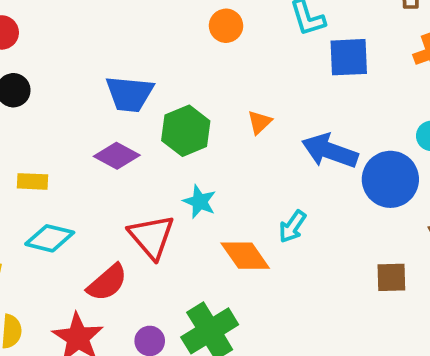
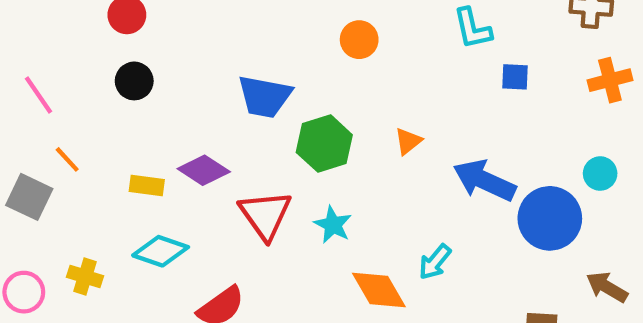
orange circle: (226, 26) -> (359, 40), moved
blue square: (349, 57) -> (515, 77), size x0.6
purple diamond: (117, 156) -> (204, 170), moved
red triangle: (151, 237) -> (265, 215), moved

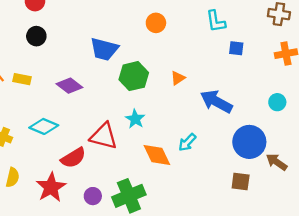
yellow rectangle: (147, 186) -> (22, 79), moved
red triangle: (265, 215) -> (104, 136), moved, turned -44
blue circle: (550, 218) -> (249, 142), moved

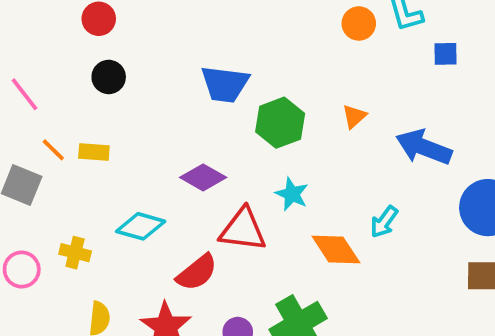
orange circle: (156, 23) -> (359, 23), moved
purple diamond: (69, 86) -> (203, 177), moved

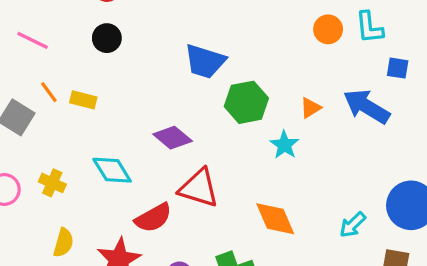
pink line: (25, 94) -> (33, 40), turned -36
blue arrow: (424, 147) -> (367, 107), moved
cyan star: (292, 194) -> (284, 145), moved
cyan arrow: (384, 222) -> (353, 225), moved
cyan diamond: (141, 226) -> (112, 170), turned 33

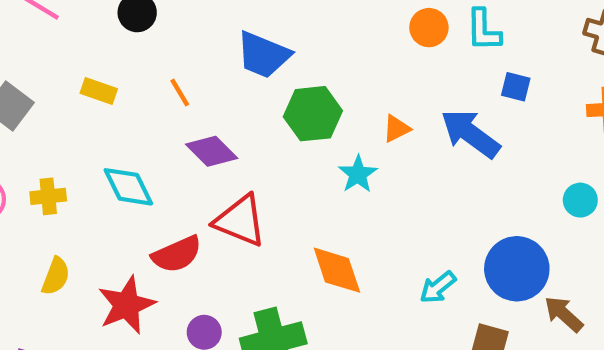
orange line: (49, 92) -> (180, 92), moved
yellow cross: (52, 183) -> (48, 196), turned -35

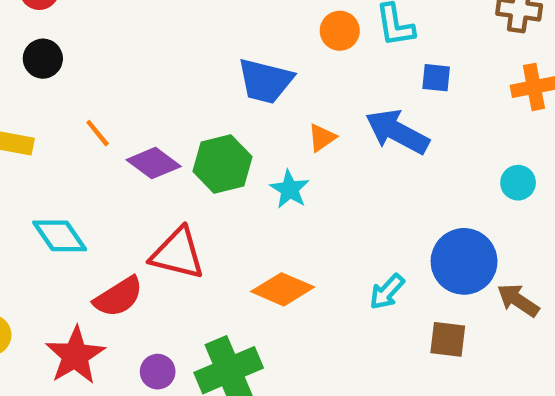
blue trapezoid: (263, 55) -> (265, 81), moved
green hexagon: (313, 114) -> (222, 164), moved
purple diamond: (212, 151) -> (154, 163), moved
orange diamond: (337, 270) -> (283, 289), turned -40

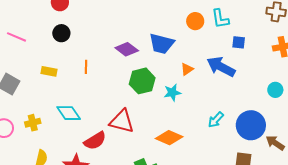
orange line: (98, 133) -> (86, 67), turned 40
purple diamond: (154, 163) -> (127, 49), moved
cyan star: (290, 189) -> (172, 92), turned 30
cyan arrow: (387, 292) -> (216, 120), moved

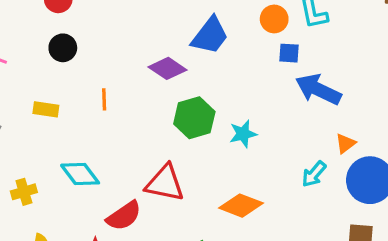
blue square: (239, 42) -> (289, 53), moved
blue trapezoid: (162, 44) -> (210, 36), moved, turned -64
orange triangle: (187, 69) -> (345, 143), moved

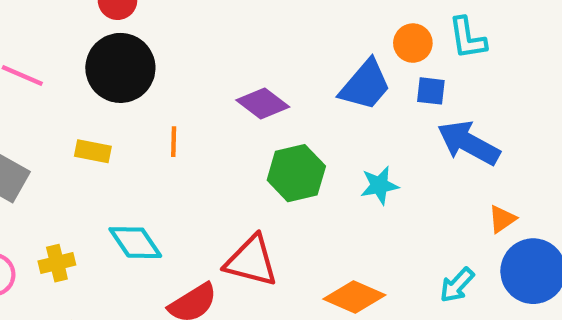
blue trapezoid: (210, 36) -> (365, 85), moved
black circle: (63, 48) -> (120, 68), size x1.8
cyan star: (243, 134) -> (379, 185), moved
cyan arrow: (314, 174) -> (457, 285), moved

